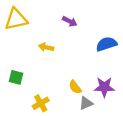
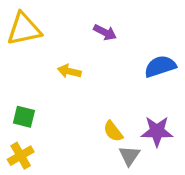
yellow cross: (41, 103) -> (21, 156), moved
gray triangle: (86, 103) -> (129, 156), turned -32

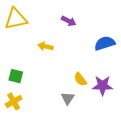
yellow semicircle: (113, 131) -> (80, 79), moved
gray triangle: (129, 156) -> (68, 98), moved

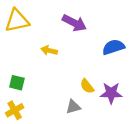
purple arrow: (69, 21) -> (74, 23), size x1.5
gray triangle: (68, 98) -> (73, 107), turned 40

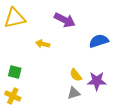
gray triangle: (73, 107) -> (74, 93), moved
yellow cross: (15, 110) -> (13, 96), turned -35

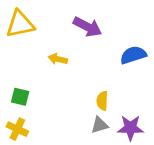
yellow semicircle: (76, 75) -> (102, 101), turned 40
purple star: (97, 81) -> (130, 128), moved

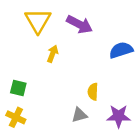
yellow triangle: (20, 24) -> (38, 21), moved, turned -48
yellow arrow: (58, 59) -> (53, 54), turned 98
gray triangle: (100, 125) -> (79, 115), moved

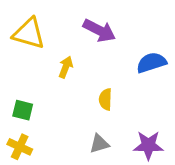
yellow triangle: (38, 21) -> (29, 33), moved, turned -44
yellow semicircle: (93, 92) -> (105, 99), moved

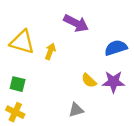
yellow triangle: (29, 33) -> (22, 42), moved
yellow semicircle: (105, 99) -> (89, 81), moved, turned -49
purple star: (148, 145) -> (113, 82), moved

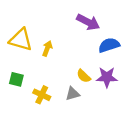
purple arrow: (76, 23) -> (88, 22), moved
gray triangle: (76, 110) -> (73, 94), moved
yellow cross: (15, 112) -> (42, 95), moved

